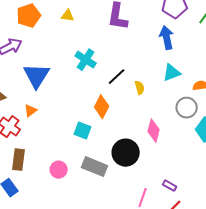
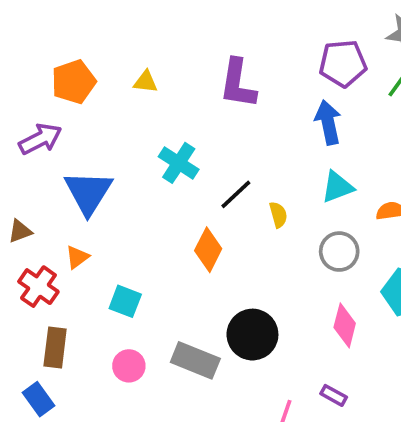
gray circle: (187, 108) -> (339, 252), moved
cyan square: (83, 131) -> (125, 301), moved
pink diamond: (154, 131) -> (345, 325), moved

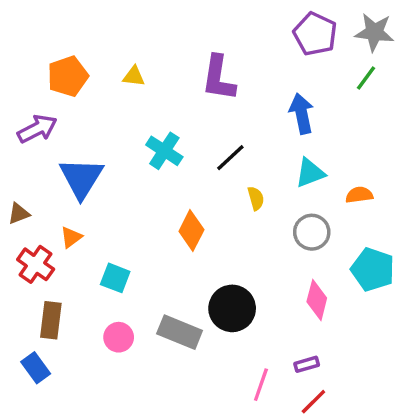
purple pentagon: (343, 63) -> (315, 34), moved, turned 30
black line: (236, 194) -> (230, 158), moved
purple rectangle: (334, 395) -> (307, 364), turned -45

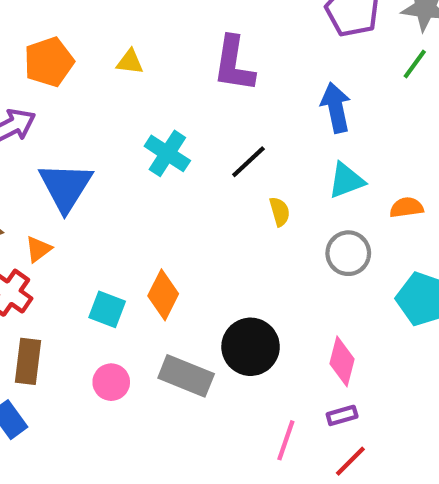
orange diamond: (191, 230) -> (163, 295), moved
orange triangle: (71, 237) -> (38, 249), moved
pink diamond: (317, 300) -> (342, 361), moved

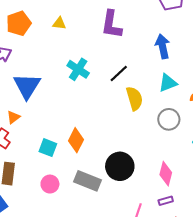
yellow semicircle: (280, 212) -> (134, 98), size x1.6

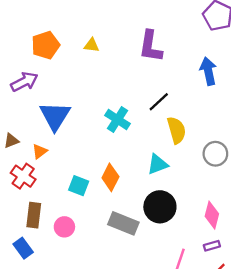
cyan cross: (78, 69) -> (117, 120), moved
cyan triangle: (168, 83) -> (158, 164), moved
pink circle: (50, 184) -> (64, 227), moved

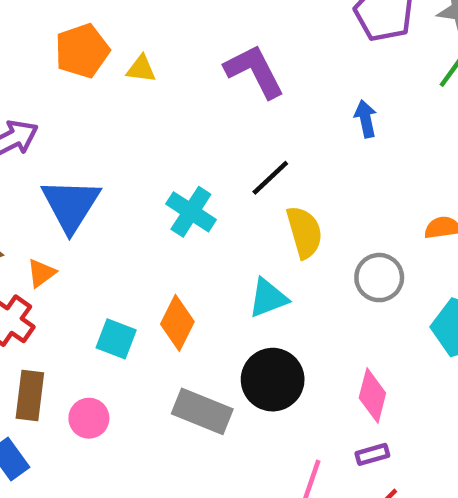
orange pentagon: (46, 45) -> (82, 51), moved
purple L-shape: (151, 46) -> (254, 71), turned 144
blue arrow: (208, 71) -> (366, 119), size x0.7

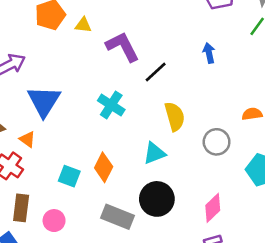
purple L-shape: (254, 71) -> (123, 47), moved
black line: (270, 178) -> (156, 72), moved
orange triangle: (41, 273) -> (27, 139), turned -48
pink diamond: (372, 395) -> (213, 208), turned 32

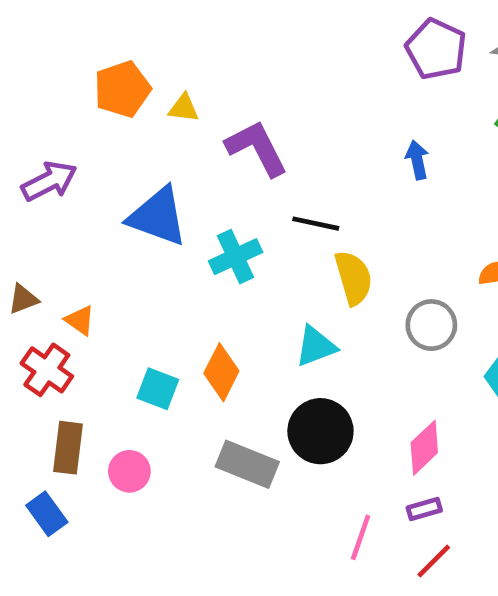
black line: (156, 72) -> (316, 224), moved, turned 55
blue triangle: (44, 101) -> (158, 217), moved, turned -42
cyan cross: (111, 105) -> (236, 257), turned 32

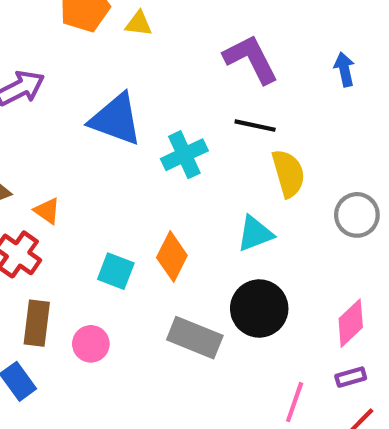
purple L-shape: (257, 148) -> (251, 59), moved

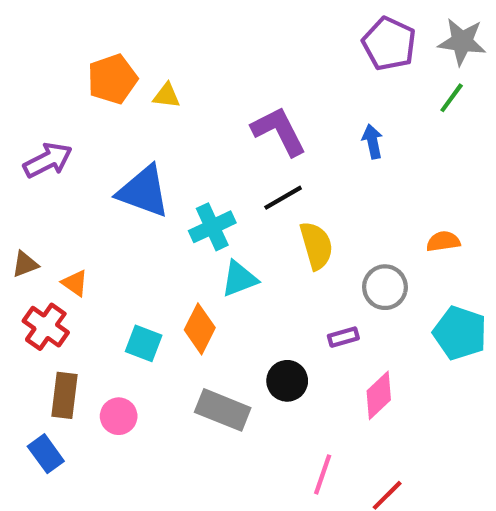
black line: (255, 126) -> (283, 198), turned -42
cyan triangle: (255, 234) -> (239, 279), moved
black circle: (259, 308) -> (287, 381), size x0.7
purple rectangle: (351, 377) -> (343, 337), moved

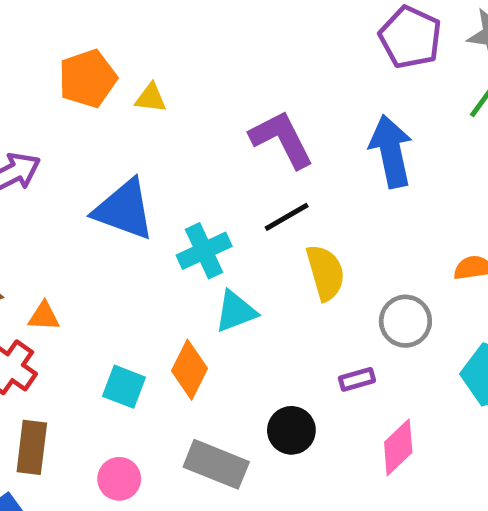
blue arrow: (373, 142) -> (391, 151), size x1.8
orange triangle: (75, 283) -> (44, 316), turned -32
pink circle: (119, 416) -> (119, 479), moved

